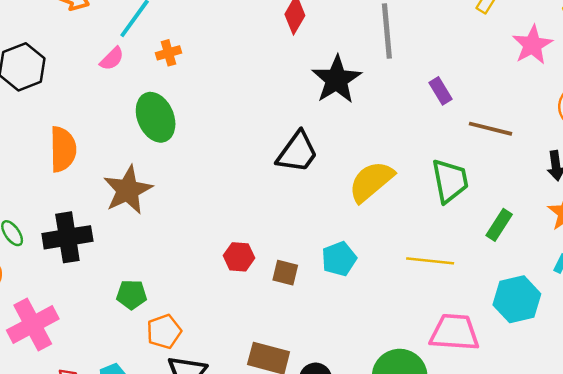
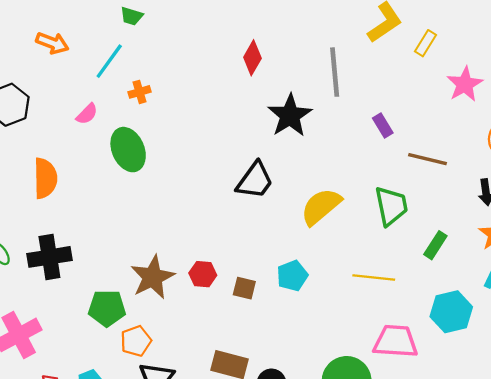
pink semicircle: (112, 59) -> (87, 114), moved
brown star: (128, 190) -> (153, 277), moved
green pentagon: (132, 295) -> (107, 308), size x1.4

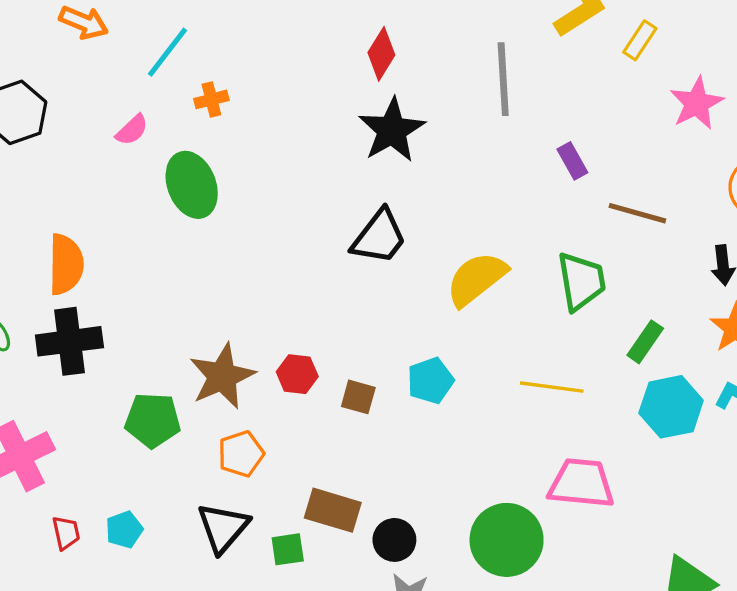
black star: (290, 116) -> (392, 130), moved
orange semicircle: (45, 178) -> (66, 264), moved
cyan hexagon: (451, 312) -> (671, 407), moved
orange pentagon: (136, 341) -> (241, 454), moved

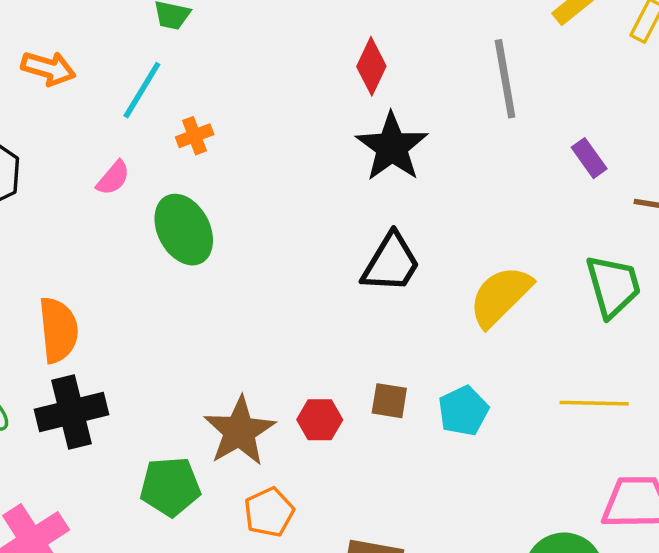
brown square: (358, 397) -> (389, 401), moved

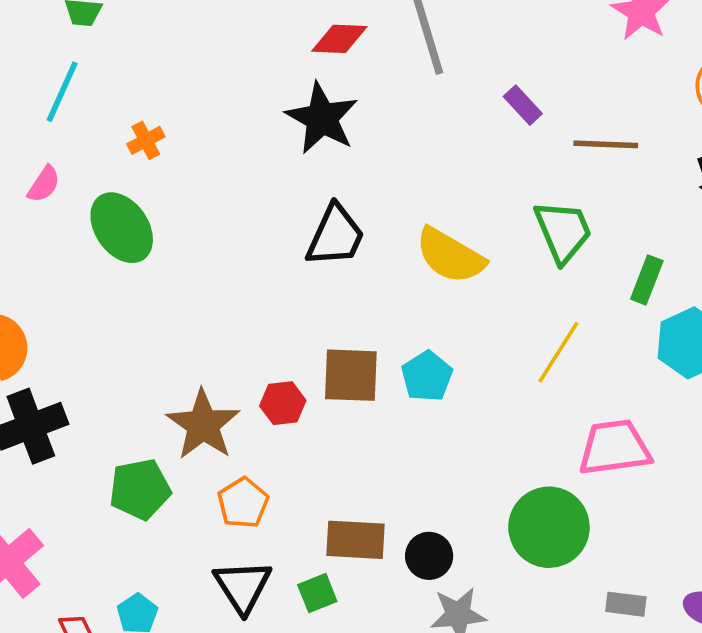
red diamond: (371, 66) -> (339, 39), moved, turned 74
orange cross: (195, 136) -> (146, 140), moved
yellow semicircle: (500, 296) -> (450, 256), turned -98
brown square: (389, 401) -> (351, 375), size x1.6
yellow line: (594, 403) -> (558, 352), turned -52

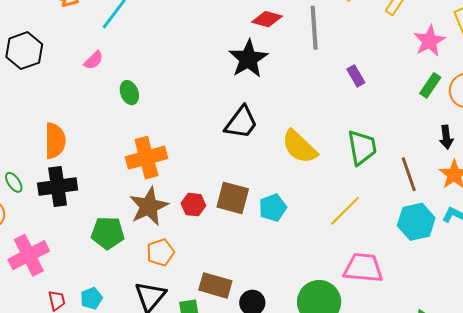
orange cross: (146, 140) -> (146, 158), moved, size x2.0
brown line: (606, 144) -> (409, 174), moved, turned 56
green ellipse: (122, 228) -> (129, 93), size x0.6
green rectangle: (647, 280) -> (430, 85), moved

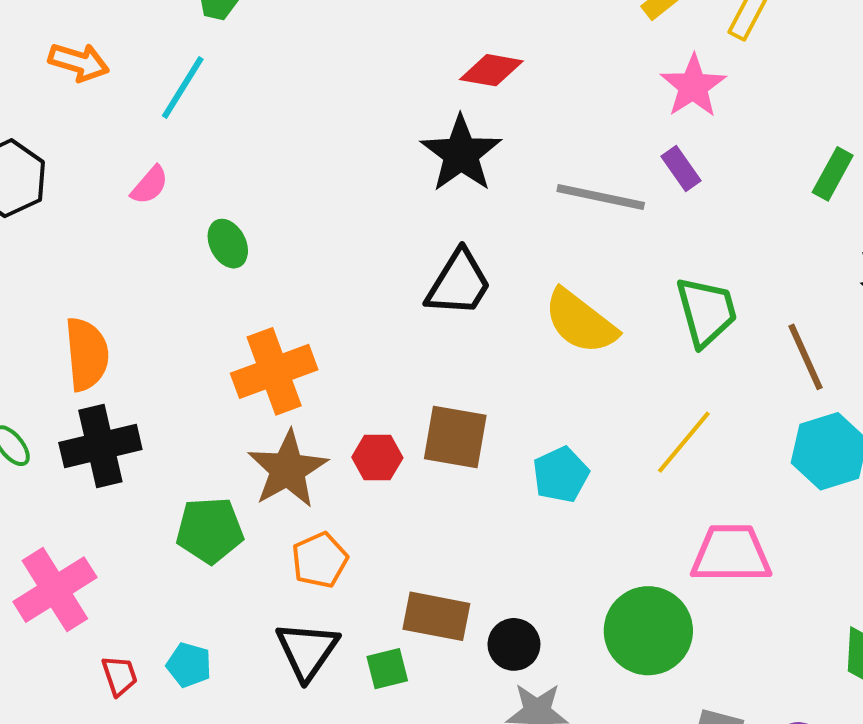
gray line: (314, 28) -> (601, 197), moved, turned -69
pink star: (429, 41) -> (693, 86), moved
cyan pentagon: (273, 208) -> (561, 475), moved
cyan pentagon: (91, 298) -> (189, 665), turned -30

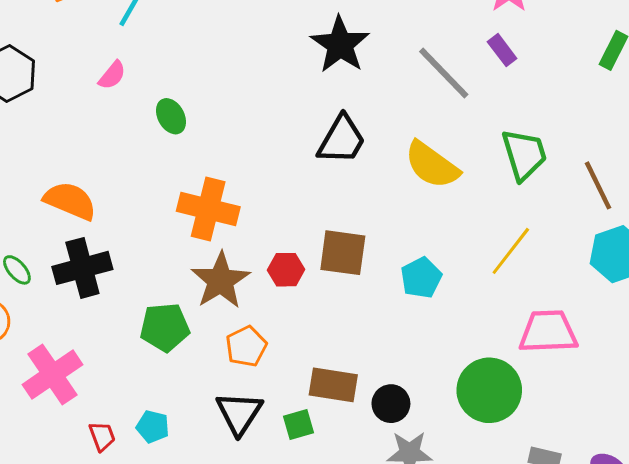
gray line: (601, 197) -> (444, 73), turned 36
orange semicircle: (87, 354) -> (70, 201), turned -60
orange cross: (274, 371) -> (208, 209), turned 36

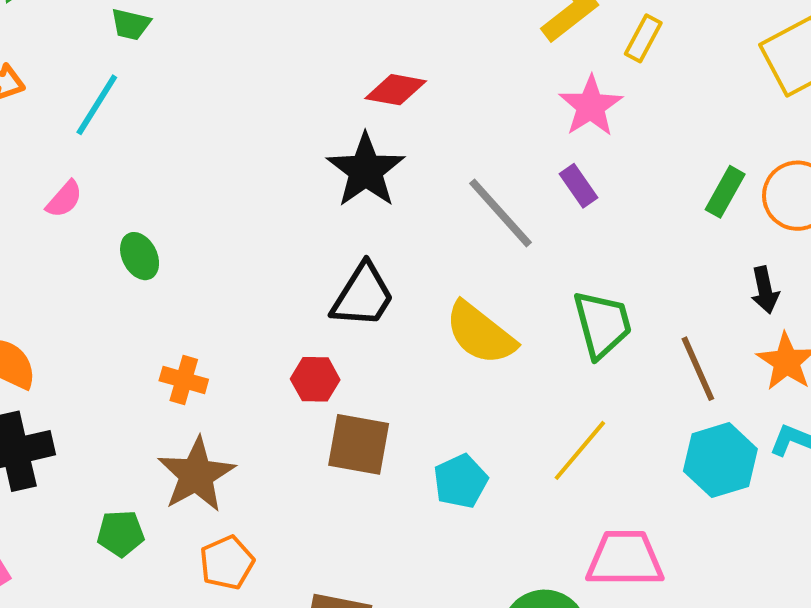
orange cross: (208, 209) -> (184, 380), size x0.6
red hexagon: (286, 270) -> (315, 379), moved
green pentagon: (165, 327) -> (121, 533), size x0.7

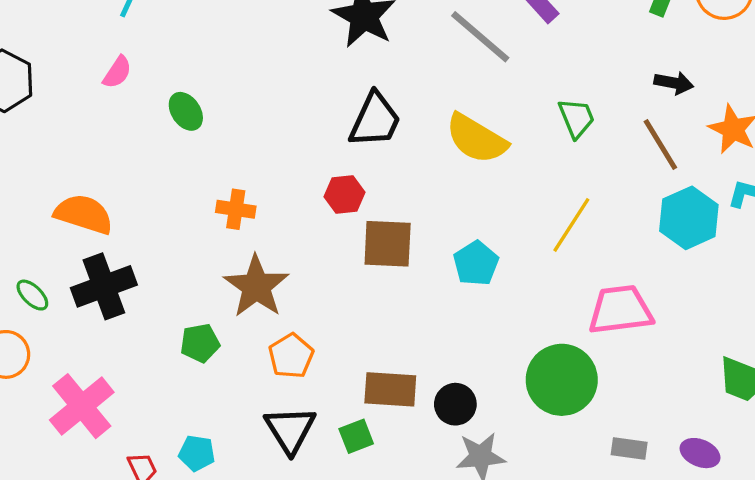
black arrow: (765, 290) -> (674, 83), moved, turned -60
green trapezoid: (602, 324) -> (576, 118), size x0.7

